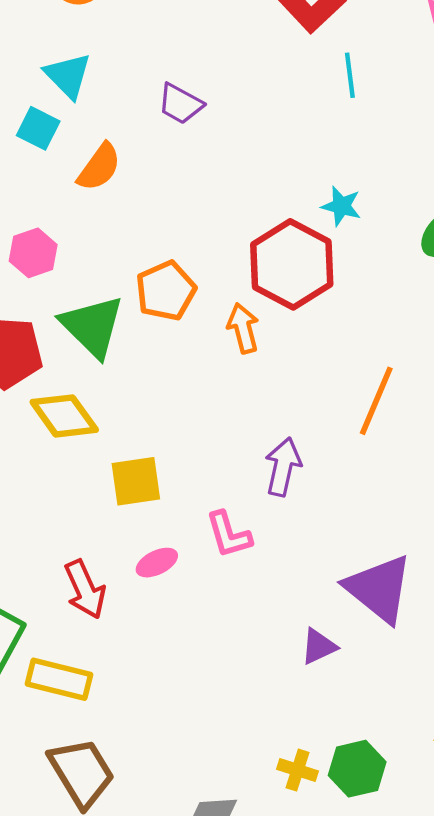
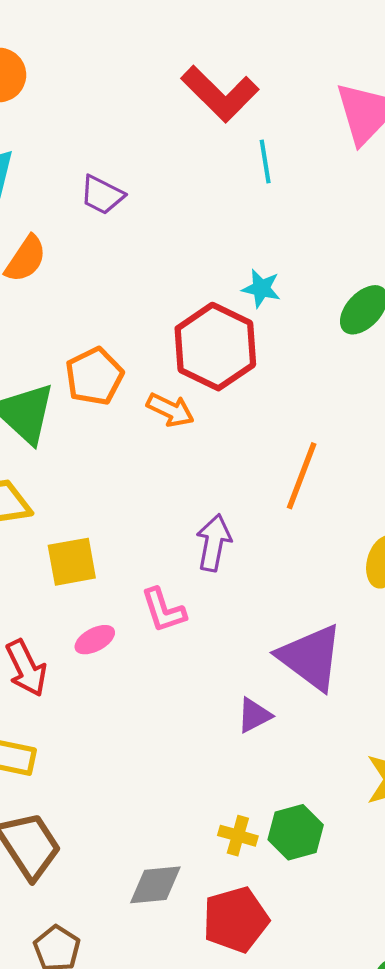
orange arrow: (243, 328) -> (170, 410), turned 132

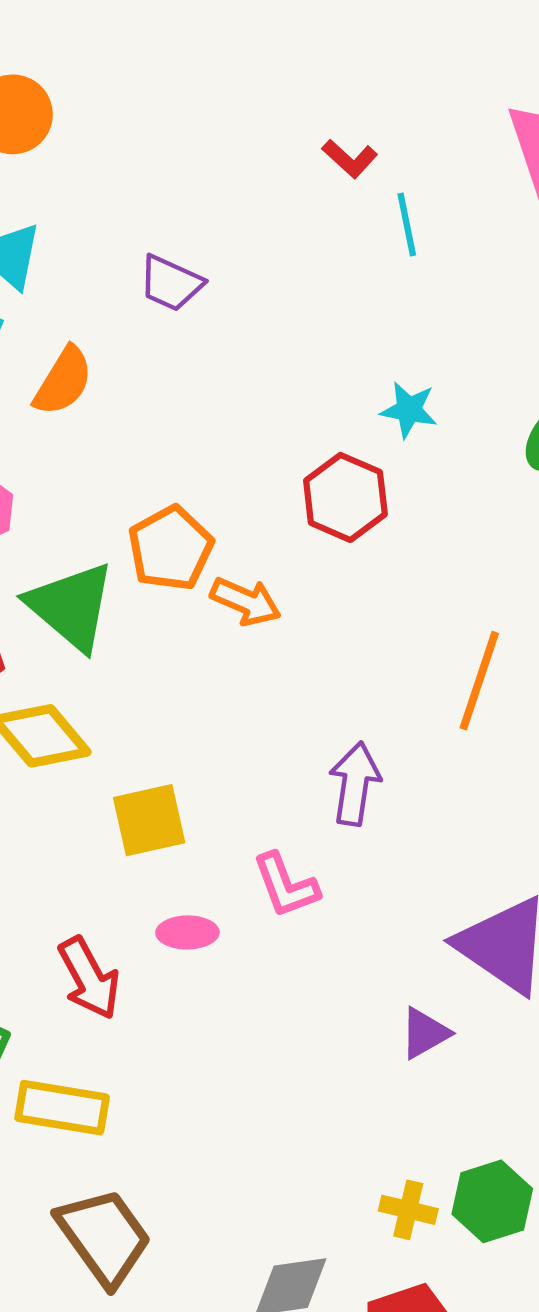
red L-shape: (220, 94) -> (350, 159), moved, size x0.5
red hexagon: (215, 347) -> (345, 497), size x0.7
orange arrow: (170, 410) -> (246, 601), moved
pink ellipse: (95, 640) -> (187, 932), turned 30

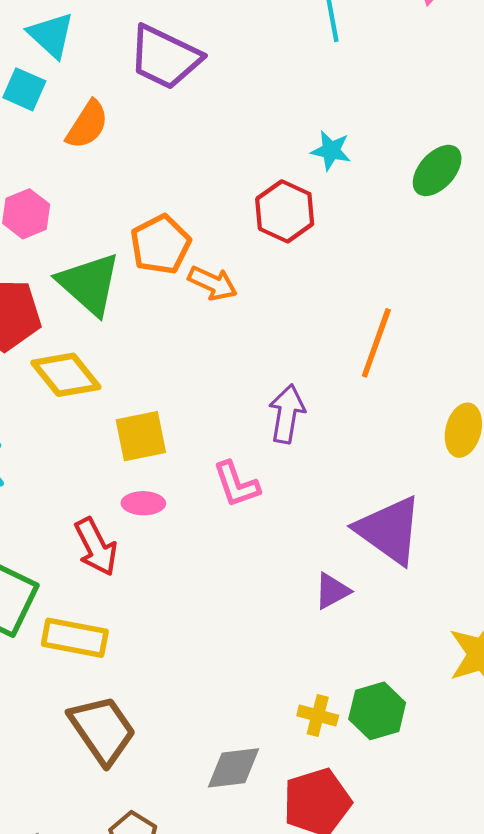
purple trapezoid: (171, 283) -> (165, 57), size x1.6
pink ellipse: (187, 932) -> (143, 503), moved

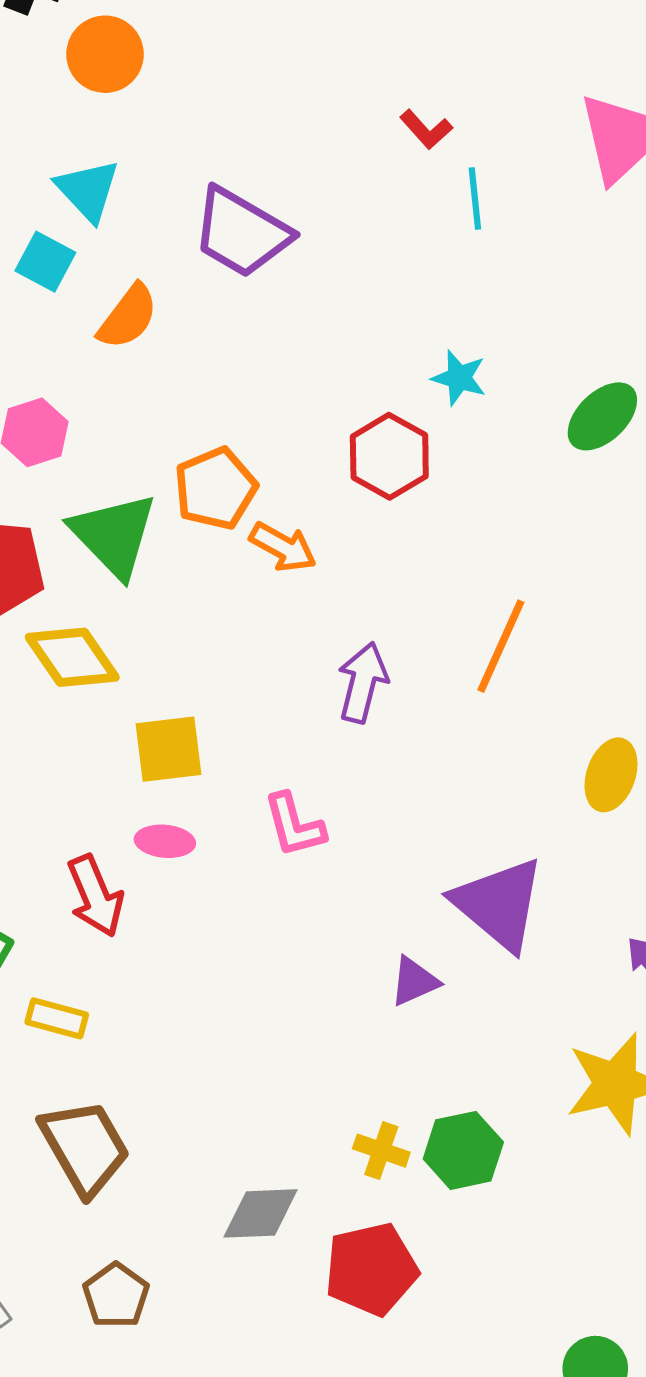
purple arrow: (287, 414) -> (363, 682), moved
yellow rectangle: (75, 638) -> (57, 1018), size x0.7

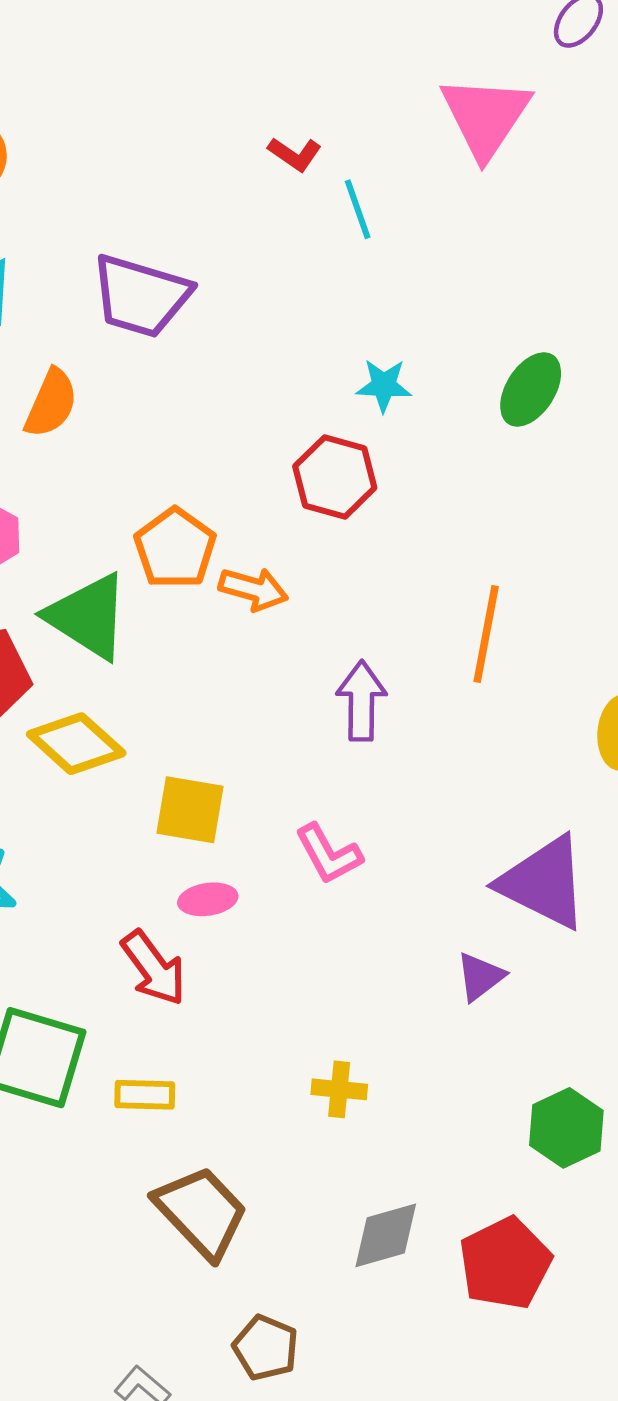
yellow square: (169, 749) -> (190, 810), turned 30
yellow cross: (381, 1151) -> (339, 1089), moved

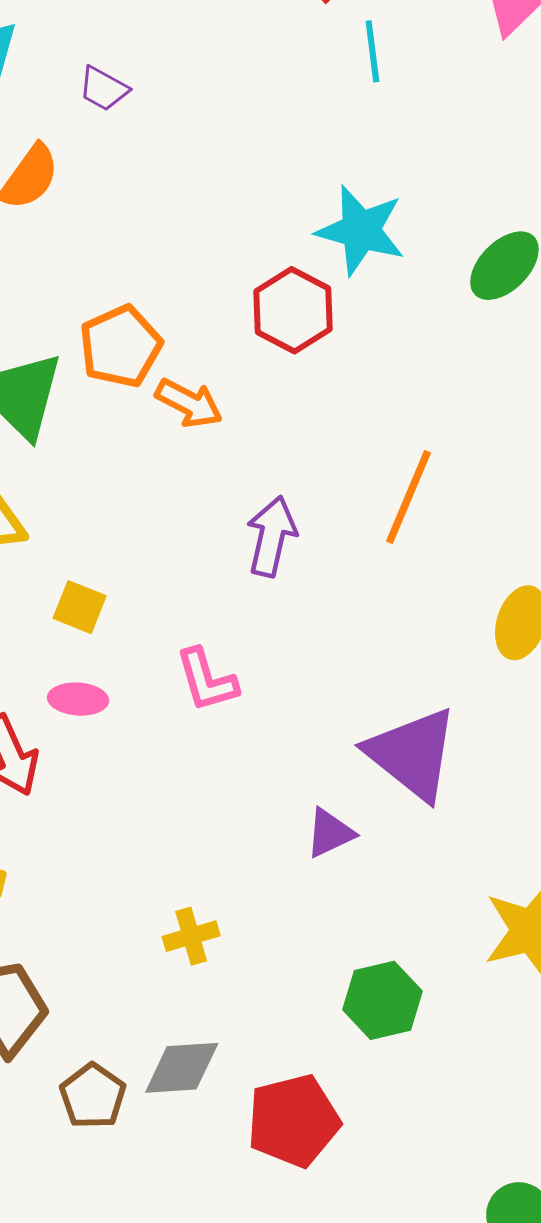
purple trapezoid: (141, 296) -> (103, 89), moved, size x0.5
cyan star: (384, 385) -> (361, 230), size x1.6
yellow square: (190, 810) -> (80, 607), size x0.7
yellow cross: (339, 1089) -> (191, 936), moved, turned -34
brown pentagon: (266, 1348) -> (93, 1096), moved

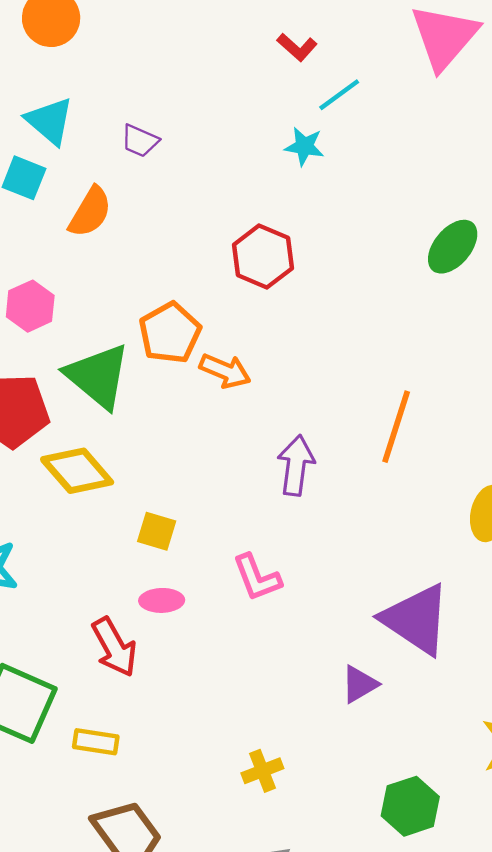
cyan line: (372, 51) -> (339, 95), turned 66
cyan star: (361, 230) -> (304, 146), moved, size x0.6
red hexagon: (293, 310) -> (263, 257), moved

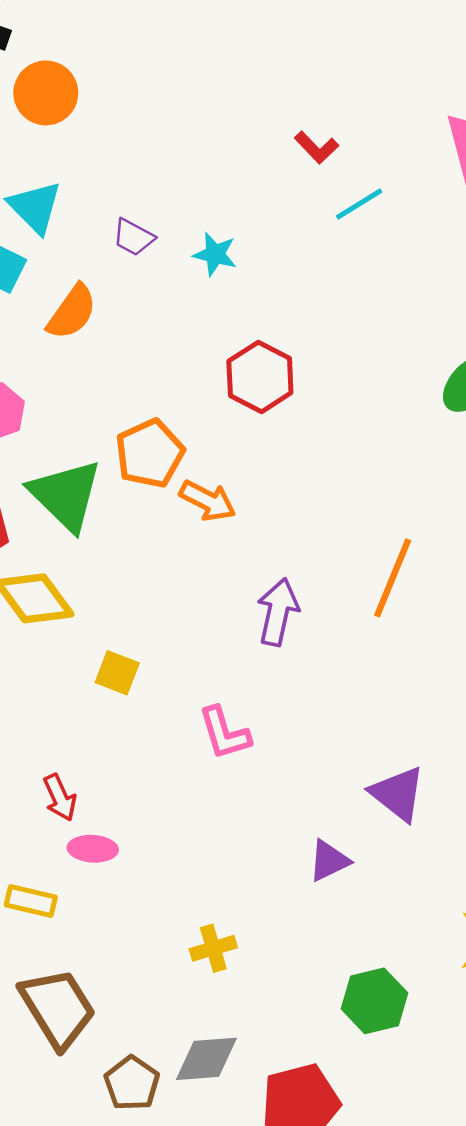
cyan star: (304, 146) -> (215, 254), moved
pink ellipse: (162, 600) -> (93, 849), moved
purple triangle: (416, 619) -> (398, 794), size x0.7
red arrow: (114, 647) -> (60, 798), size x0.7

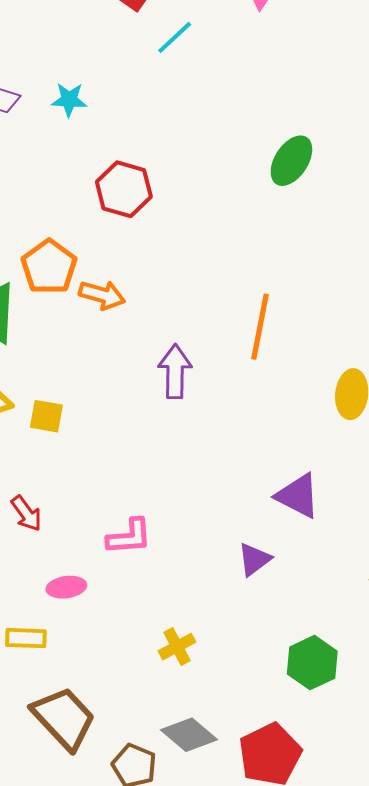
yellow square: (117, 673) -> (46, 416), moved
pink L-shape: (224, 733) -> (129, 537), moved, turned -66
red arrow: (60, 798) -> (26, 513), moved
gray diamond: (206, 1059) -> (189, 735), turned 56

